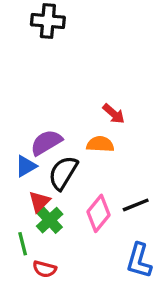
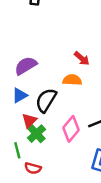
purple semicircle: (46, 142) -> (26, 66), moved

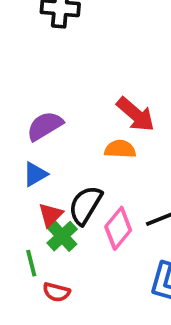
red arrow: (82, 58) -> (136, 114), size x1.5
black semicircle: (46, 100) -> (85, 205), moved

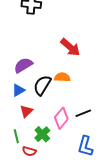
red arrow: (136, 114) -> (70, 47), moved
black semicircle: (85, 205) -> (42, 85), moved
green cross: (62, 236) -> (42, 134), moved

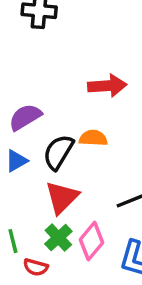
red arrow: (70, 47) -> (107, 86), turned -45
red triangle: (26, 111) -> (62, 197), moved, size x1.5
pink diamond: (61, 118) -> (92, 241), moved

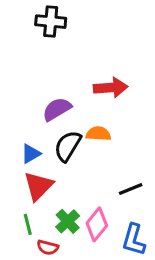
purple semicircle: (25, 117) -> (57, 109), moved
red triangle: (62, 197) -> (38, 186), moved

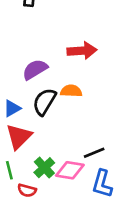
black line: (131, 189) -> (94, 153), moved
pink diamond: (97, 224) -> (70, 170), turned 60

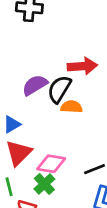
black semicircle: (44, 102) -> (59, 89), moved
pink diamond: (70, 170) -> (51, 164), moved

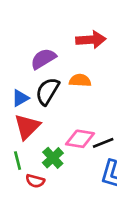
black semicircle: (59, 89) -> (47, 91), moved
pink diamond: (51, 164) -> (80, 139), moved

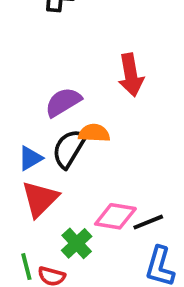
red arrow: (91, 40) -> (131, 75), turned 84
orange semicircle: (80, 80) -> (94, 133), moved
green line: (18, 161) -> (26, 267), moved

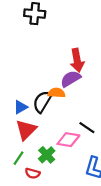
purple semicircle: (63, 102) -> (71, 79), moved
black line: (148, 222) -> (87, 128), moved, turned 56
green line: (26, 267) -> (18, 158), moved, turned 48

